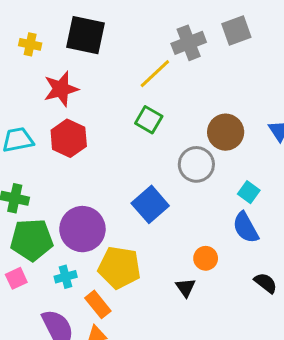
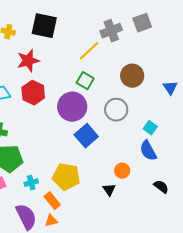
brown circle: (226, 132) -> (132, 76), moved
purple circle: (82, 229) -> (72, 107), moved

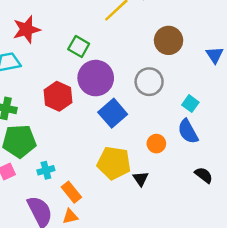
red star: (28, 61) -> (26, 29), moved
green square: (85, 81) -> (79, 46), moved
red hexagon: (33, 93) -> (58, 96), moved
orange circle: (122, 171) -> (156, 144), moved
yellow pentagon: (66, 177) -> (114, 163), moved

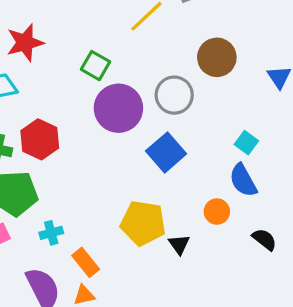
gray circle: (149, 82) -> (174, 95), moved
red hexagon: (58, 96) -> (40, 139), moved
blue square: (113, 113) -> (166, 152), moved
orange circle: (156, 144) -> (217, 212), moved

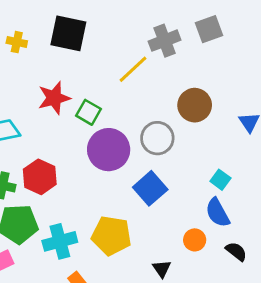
red star: (25, 43) -> (54, 98), moved
yellow pentagon: (143, 223) -> (111, 236), moved
cyan cross: (51, 233) -> (60, 241), moved, size x1.6
black semicircle: (264, 239) -> (236, 251), moved

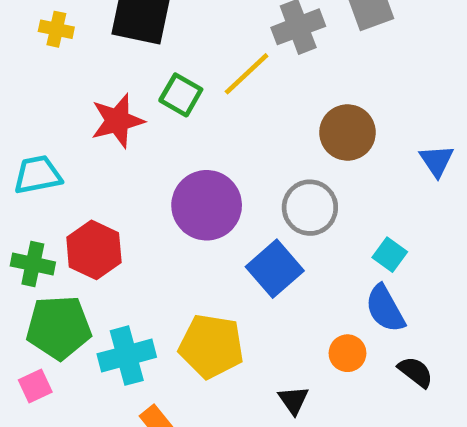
green square: (89, 112) -> (181, 95), moved
gray circle: (157, 138) -> (310, 208), moved

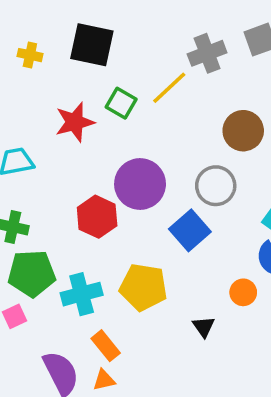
red hexagon: (94, 250) -> (97, 217), moved

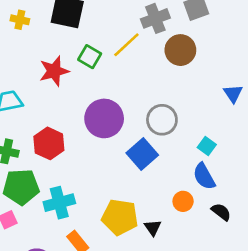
brown circle: (243, 131) -> (180, 50), moved
red hexagon: (97, 217) -> (49, 143), moved
yellow pentagon: (143, 287) -> (120, 217), moved

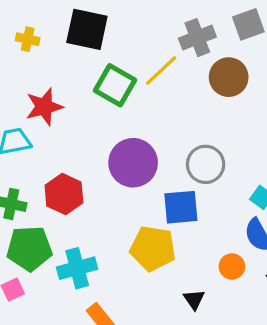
green square: (90, 57) -> (115, 85), size x1.4
red star: (54, 71) -> (44, 107), moved
blue square: (142, 154) -> (181, 207), turned 36
yellow pentagon: (120, 217) -> (153, 248), moved

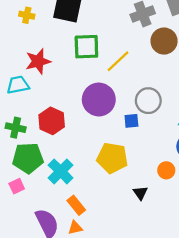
yellow line: (161, 70) -> (118, 61), moved
green square: (115, 85) -> (86, 47), turned -32
blue square: (181, 207) -> (131, 121), moved, size x0.6
cyan cross: (77, 268) -> (61, 171), turned -30

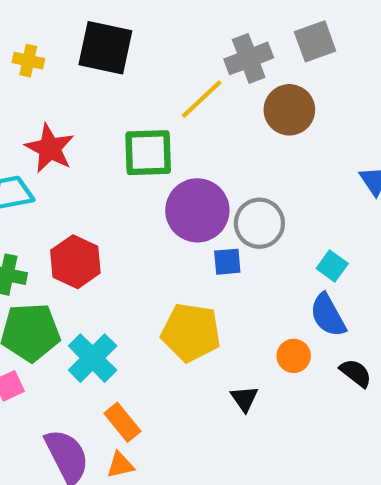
green square: (86, 47) -> (148, 153), moved
red star: (38, 61) -> (50, 148), turned -30
yellow line: (118, 61) -> (202, 99), moved
purple circle: (99, 100) -> (197, 210), moved

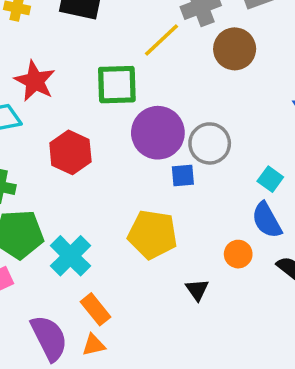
red hexagon: (75, 262) -> (70, 152), moved

